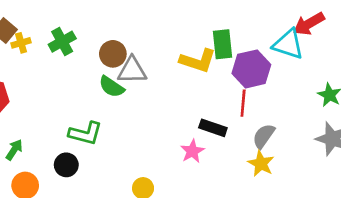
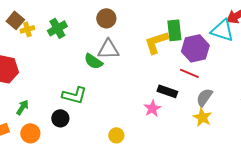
brown circle: (113, 54) -> (106, 18), moved
yellow L-shape: (198, 61) -> (156, 42), turned 144
red line: (243, 103) -> (189, 73), turned -72

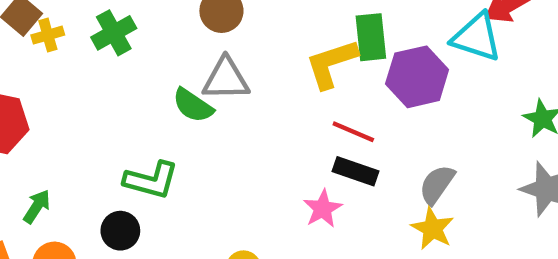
red line: (189, 73) -> (353, 132), moved

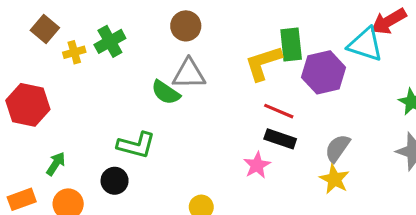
yellow cross: (48, 35) -> (74, 52), moved

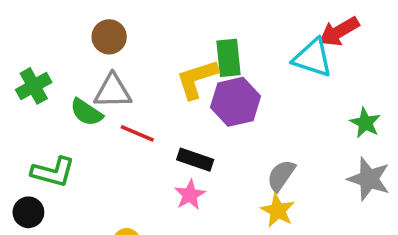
green cross: (110, 41) -> (34, 86), moved
purple hexagon: (324, 72) -> (235, 102), moved
red line: (279, 111) -> (137, 133), moved
black rectangle: (280, 139) -> (195, 160), moved

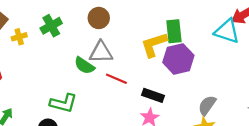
green cross: (34, 86) -> (51, 26), moved

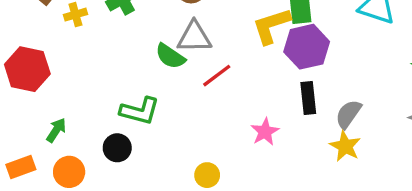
red line: (116, 79) -> (217, 76), turned -60
black rectangle: (153, 95) -> (308, 98), moved, turned 65

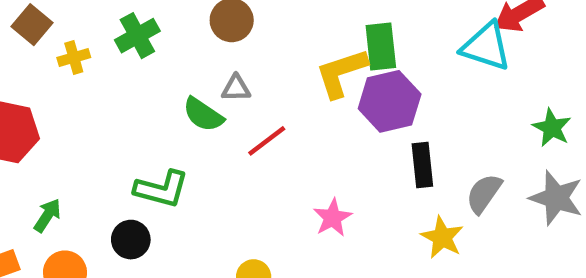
gray triangle: (194, 37) -> (236, 88), size x0.6
black rectangle: (308, 98) -> (422, 165), moved
gray semicircle: (348, 114) -> (484, 193), moved

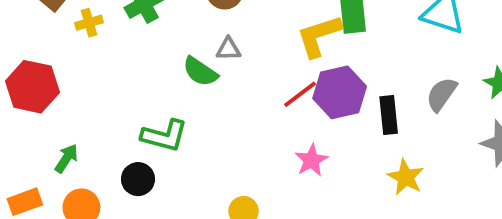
purple hexagon: (390, 101) -> (340, 92), moved
red line: (267, 141) -> (300, 94), moved
gray semicircle: (484, 193) -> (441, 94), moved

